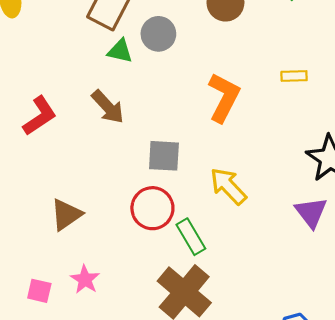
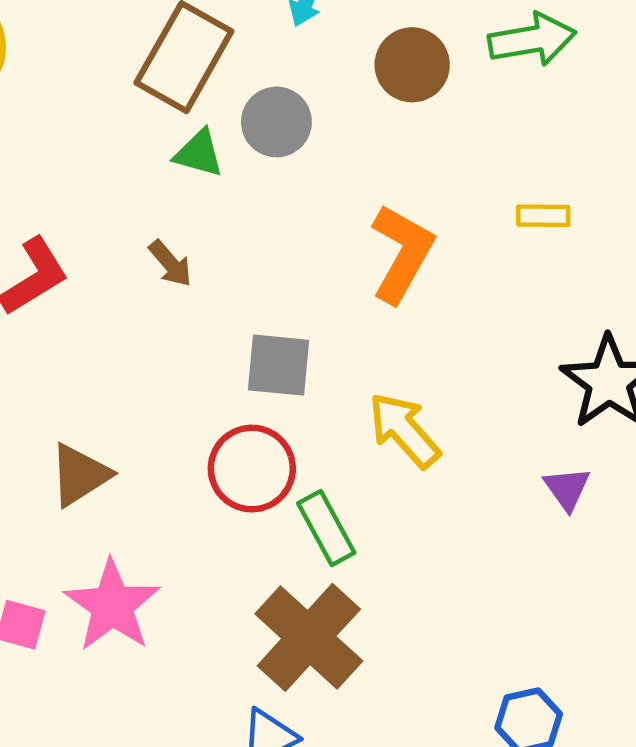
brown arrow: (108, 107) -> (170, 264), size x0.7
purple triangle: (311, 212) -> (567, 488), size x0.7
pink star: (85, 280) -> (112, 606), size x1.6

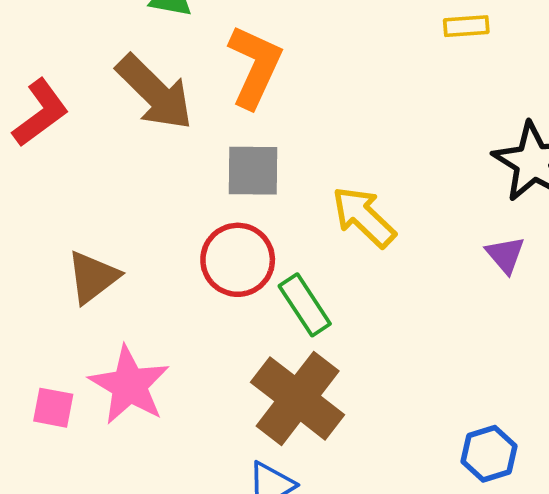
orange L-shape: (402, 253) -> (255, 66), moved
brown arrow: (170, 264) -> (155, 92), size x2.0

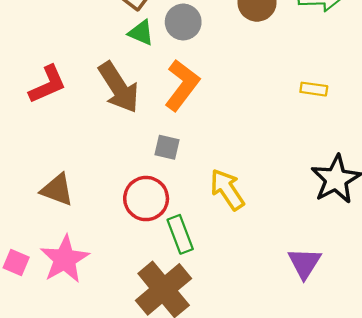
gray square: (253, 171) -> (167, 147), size x0.7
purple triangle: (505, 255) -> (304, 263), moved, size x1.4
brown triangle: (93, 277) -> (57, 190), turned 45

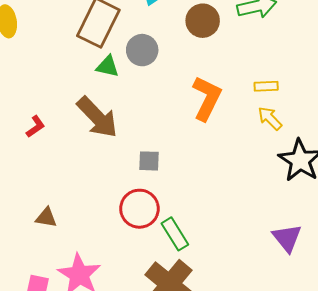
red L-shape: (48, 84) -> (35, 127), size x0.6
orange L-shape: (182, 85) -> (207, 98), moved
brown triangle: (57, 190) -> (46, 218), moved, size x0.7
yellow arrow: (227, 190) -> (270, 118), moved, size x0.7

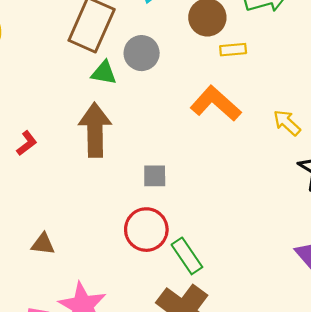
yellow rectangle: (266, 86) -> (233, 50), moved
orange L-shape: (207, 98) -> (216, 104), turned -72
brown arrow: (97, 117) -> (95, 130), turned -135

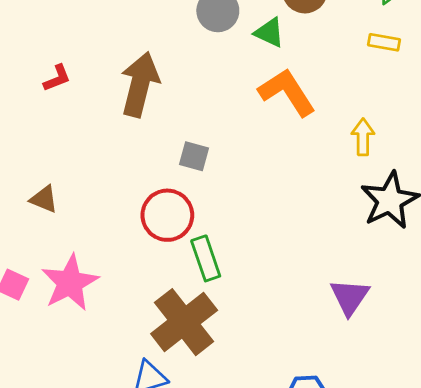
yellow rectangle: (233, 50) -> (384, 42), moved
green triangle: (104, 73) -> (269, 32), moved
yellow arrow: (287, 123) -> (363, 137), turned 32

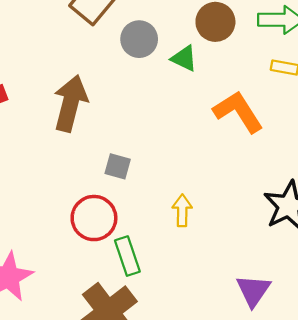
orange L-shape: (287, 92) -> (238, 112), moved
yellow arrow: (363, 137) -> (182, 210), moved

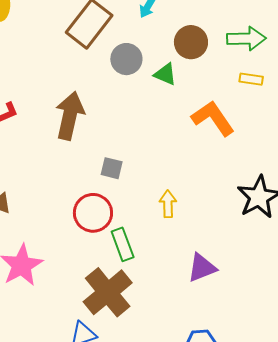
purple triangle: (253, 290) -> (202, 268), moved, turned 36

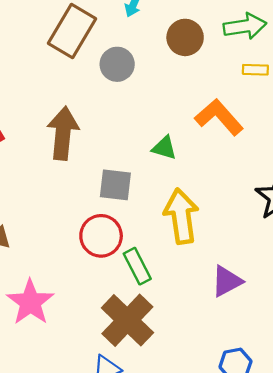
green triangle: (165, 74) -> (164, 148), moved
gray square: (112, 168) -> (115, 185), size x1.4
yellow arrow: (168, 204) -> (181, 216), size x1.8

